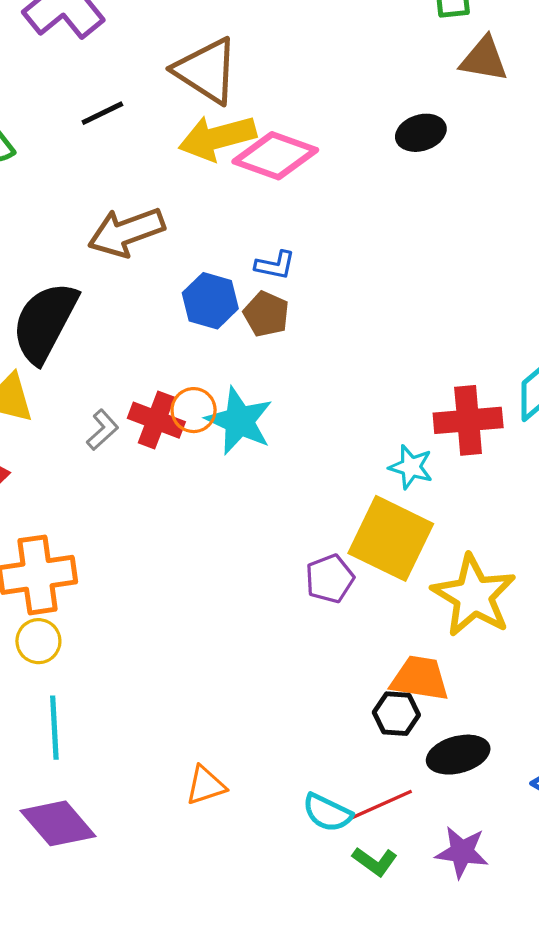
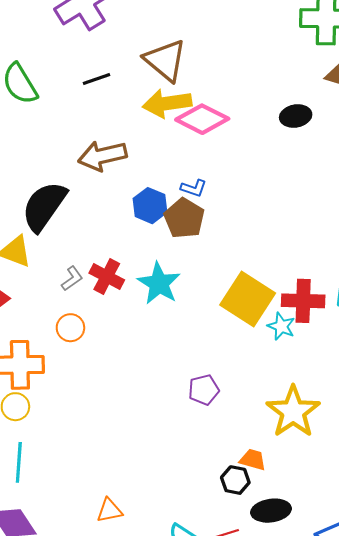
brown pentagon: (266, 314) -> (184, 218), size x1.4
orange circle: (194, 410) -> (70, 328), moved
cyan star: (411, 467) -> (281, 326), moved
yellow square: (391, 538) -> (248, 299), moved
orange trapezoid: (420, 678) -> (253, 460), size x0.7

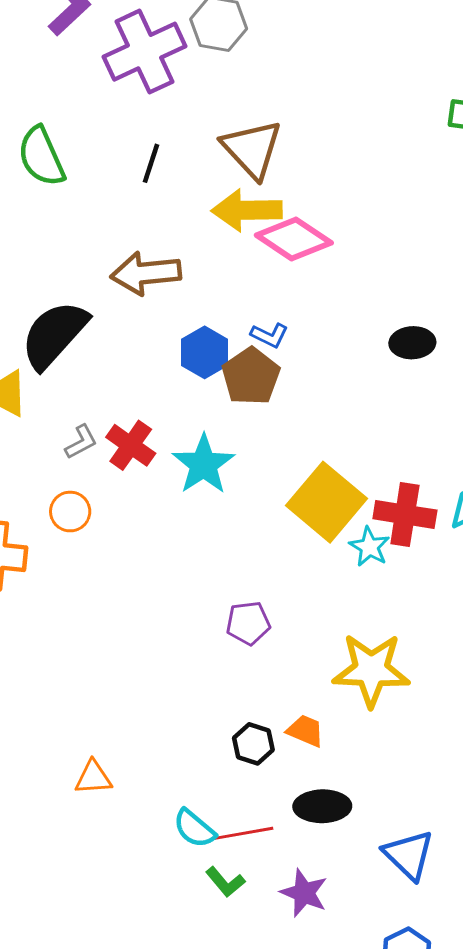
black line: (97, 79) -> (151, 163), turned -60
black ellipse: (296, 116) -> (412, 343), moved
yellow star: (293, 412) -> (371, 670), turned 30
black hexagon: (235, 480) -> (253, 744), moved

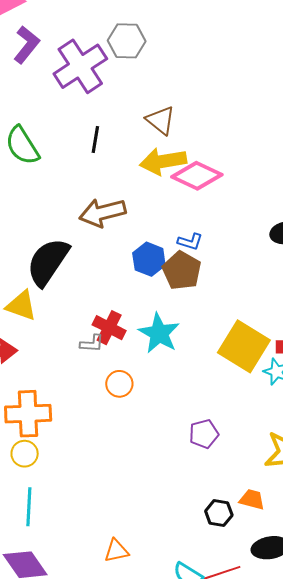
brown triangle: (252, 149) -> (161, 120), size x0.7
gray L-shape: (81, 442) -> (92, 343), moved, turned 40
orange circle: (70, 512) -> (119, 384), moved

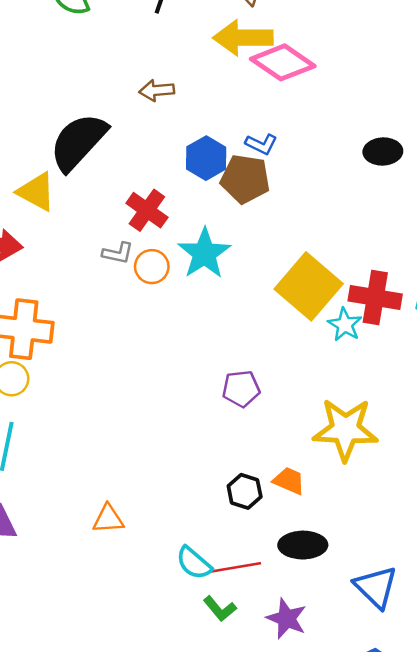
brown arrow: (102, 213) -> (157, 90), size x0.6
brown pentagon: (182, 271) -> (245, 179), turned -30
red cross: (109, 328) -> (147, 210), moved
orange circle: (119, 384) -> (152, 267), moved

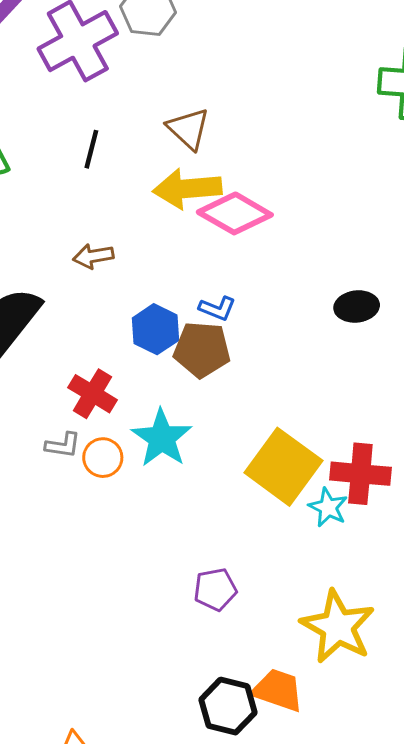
yellow star: (345, 429) -> (338, 627), turned 30
orange trapezoid: (289, 481) -> (278, 690), size x1.4
black hexagon: (245, 491) -> (228, 706), size x1.4

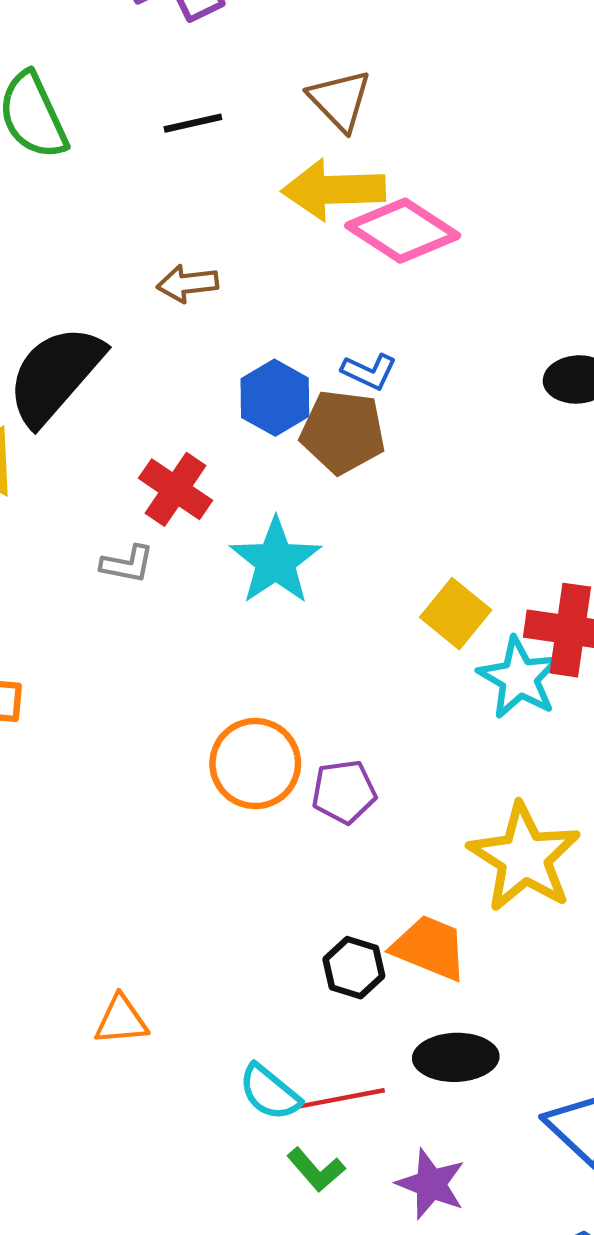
black line: (91, 149) -> (193, 123), turned 60
orange circle: (103, 458) -> (255, 764), moved, size x1.5
yellow square: (283, 467) -> (456, 614), size x0.6
cyan star: (328, 507) -> (519, 678), size x1.4
black hexagon: (228, 706) -> (354, 968), size x0.7

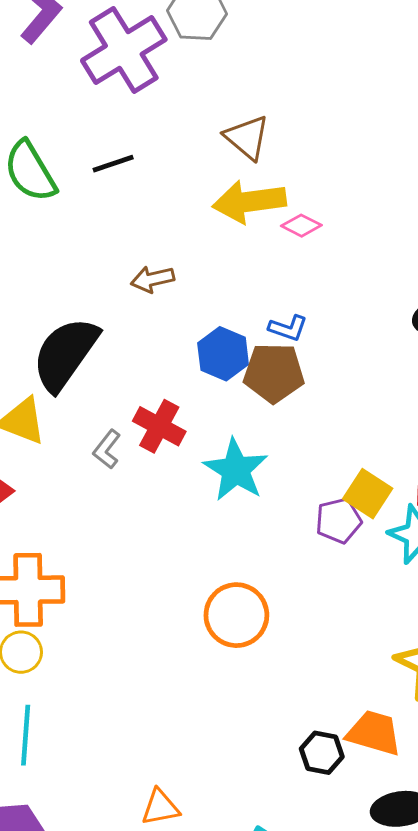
black line: (193, 123) -> (113, 164), moved
pink diamond: (403, 231) -> (301, 226), size x0.5
gray L-shape: (127, 564) -> (107, 449), moved, turned 123
purple pentagon: (344, 792) -> (338, 521), moved

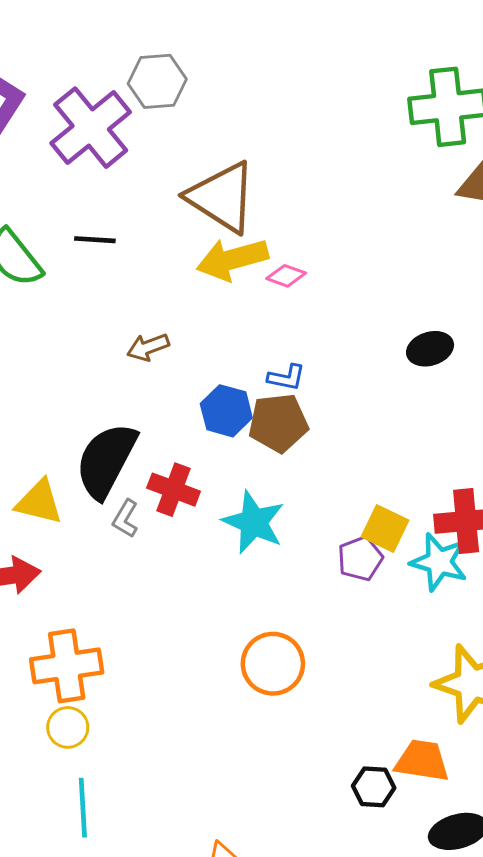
brown triangle: (247, 138) -> (222, 197), size x1.6
black line: (113, 164) -> (95, 240), turned 30
black semicircle: (65, 354) -> (106, 460), moved

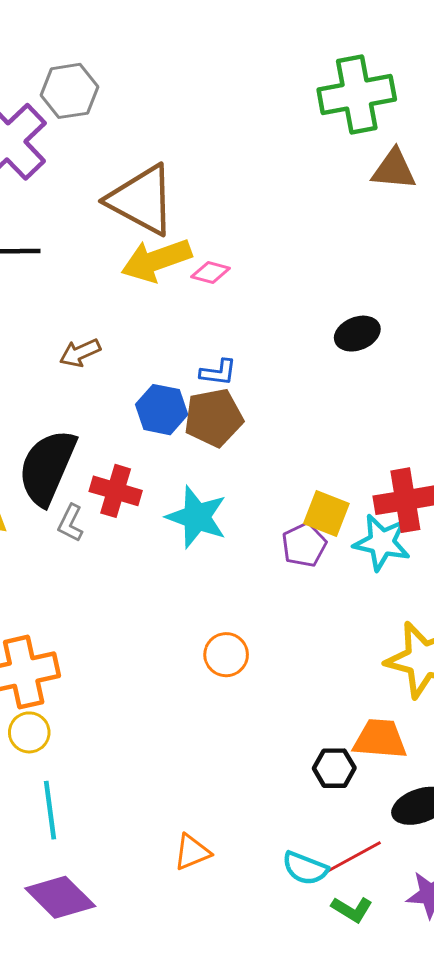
orange circle: (273, 664) -> (226, 655), size x0.7

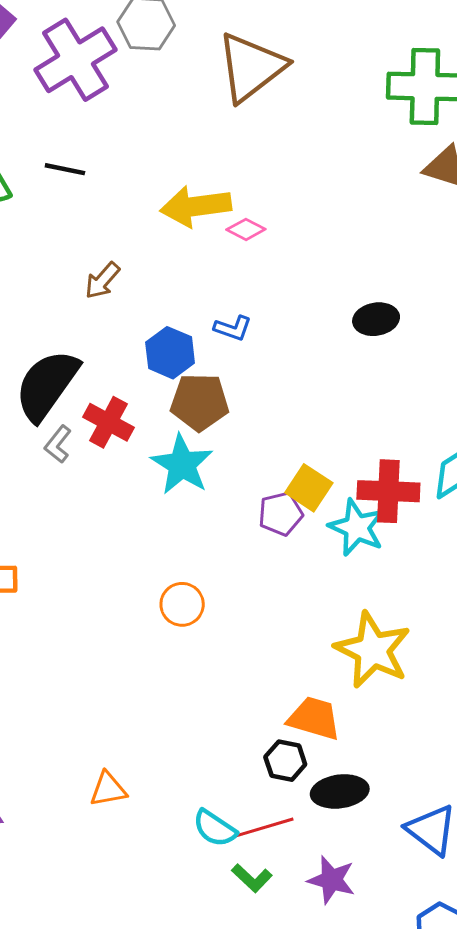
brown triangle: (142, 200) -> (251, 67), moved, turned 42
brown arrow: (80, 353) -> (102, 281), turned -36
brown pentagon: (214, 418) -> (200, 402), moved
black hexagon: (334, 768) -> (285, 761), moved

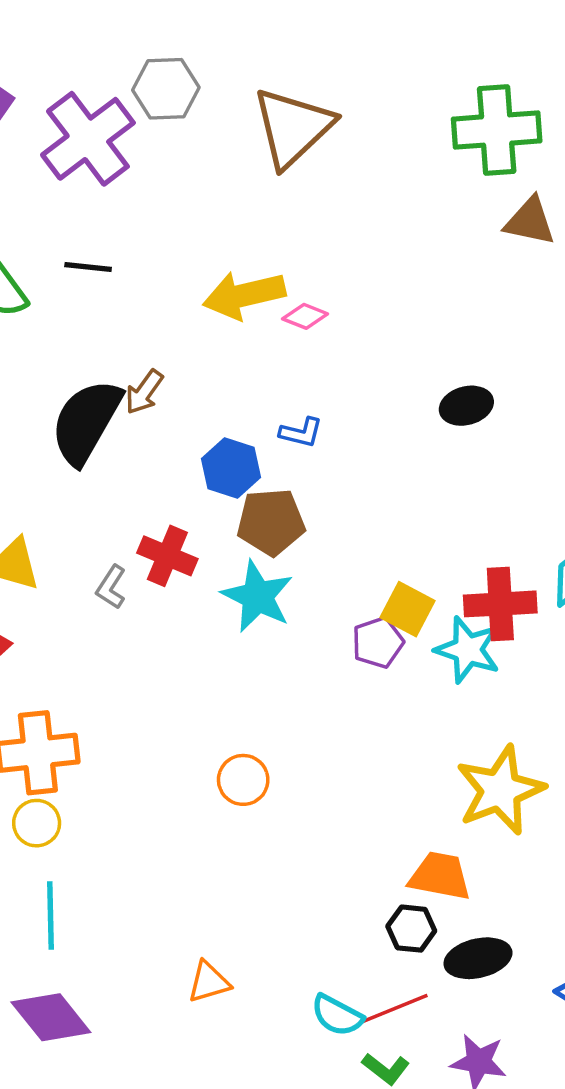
black semicircle: (47, 385) -> (86, 422), moved
orange circle: (182, 604) -> (243, 780), moved
yellow star: (373, 650) -> (500, 790), turned 30

